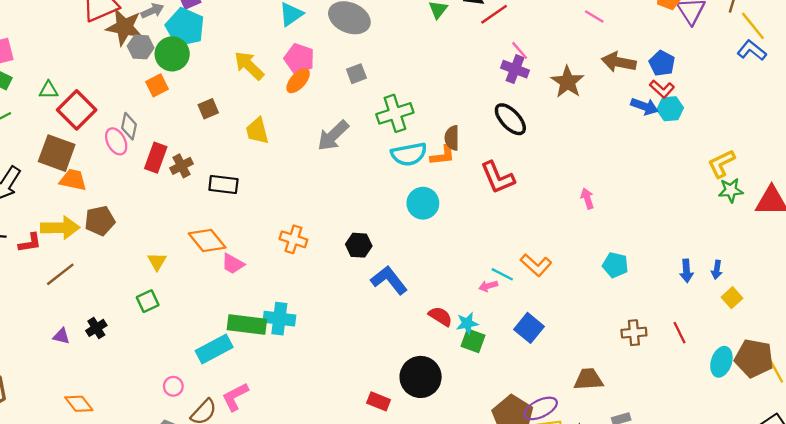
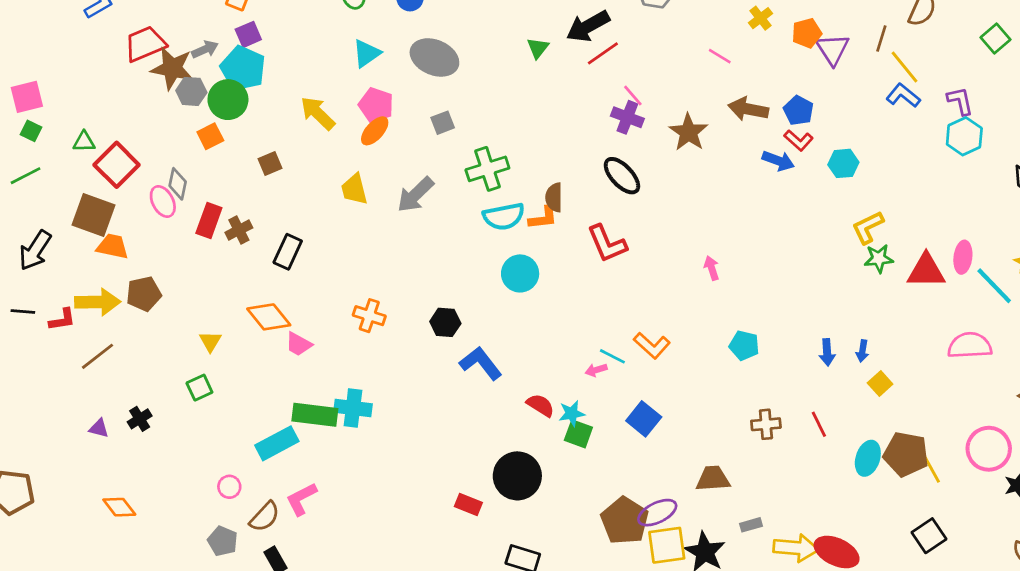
cyan hexagon: (670, 109) -> (843, 163), moved
yellow trapezoid: (257, 131) -> (354, 189), moved
black rectangle: (223, 185) -> (288, 252), turned -72

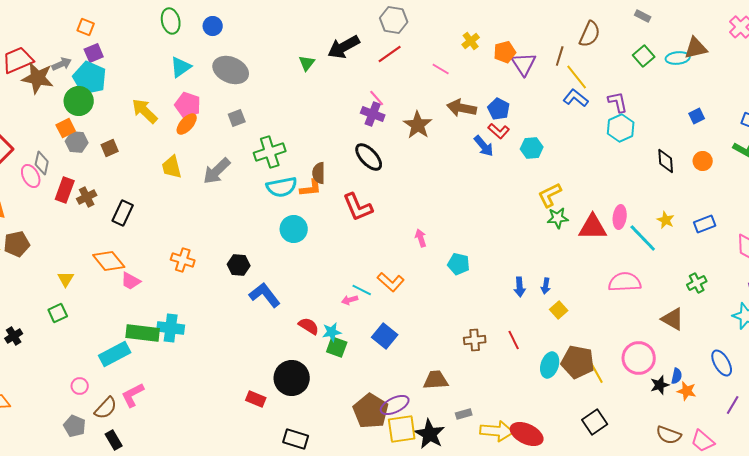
red line: (603, 53) -> (390, 54), moved
gray hexagon: (191, 91) -> (77, 142), moved
blue arrow: (778, 161) -> (484, 146), turned 30
pink arrow: (712, 268) -> (421, 238), moved
cyan pentagon: (744, 345) -> (459, 264), moved

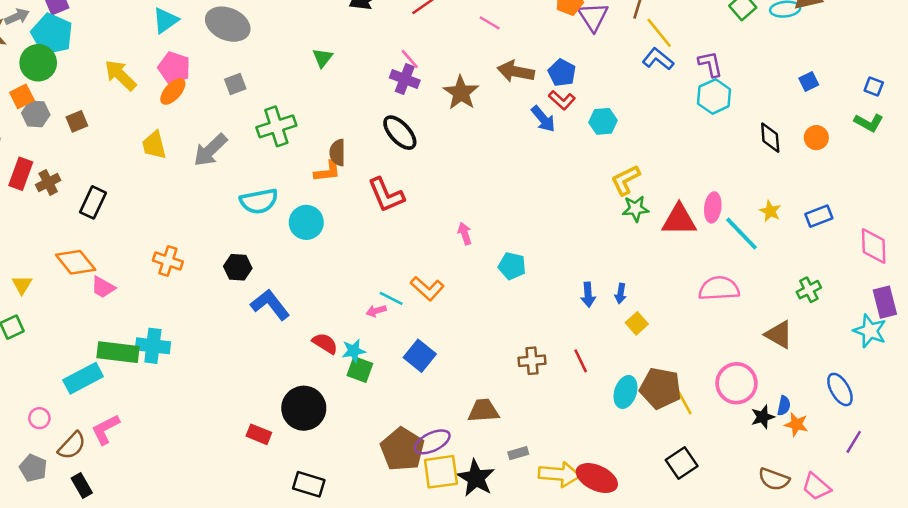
green triangle: (307, 63) -> (322, 58), moved
cyan semicircle: (282, 187) -> (259, 201), moved

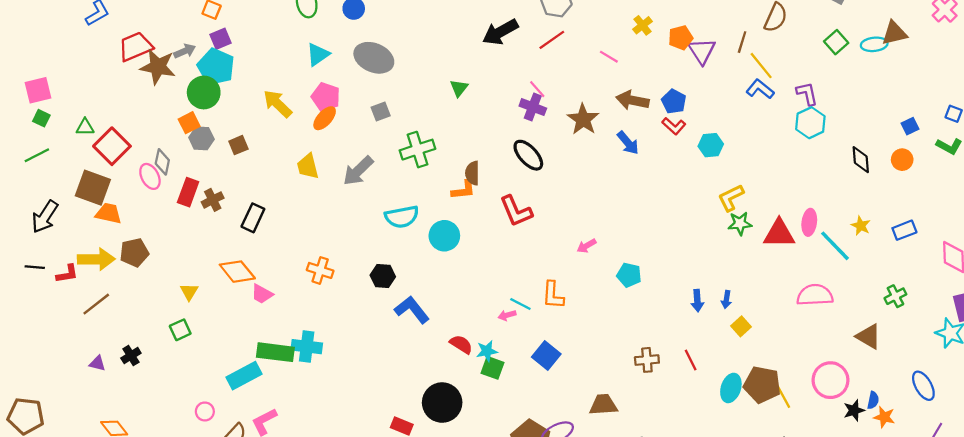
blue square: (809, 81) -> (910, 126), moved
blue arrow: (543, 119) -> (628, 143), moved
pink arrow: (465, 234) -> (587, 246), turned -102
orange L-shape: (427, 288) -> (553, 295), turned 52

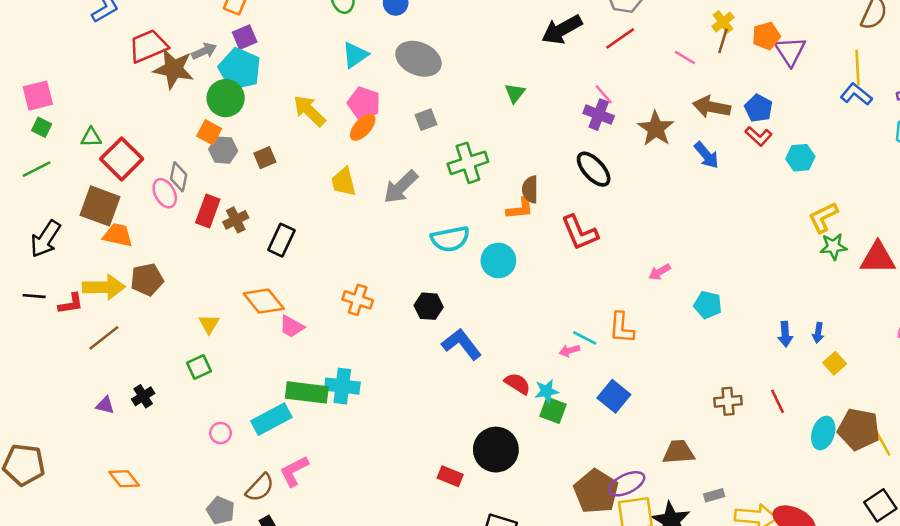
brown line: (742, 42) -> (723, 41), moved
yellow line: (761, 66) -> (857, 68), turned 36
orange square: (189, 123) -> (209, 132), turned -35
pink circle: (205, 411) -> (221, 433), moved

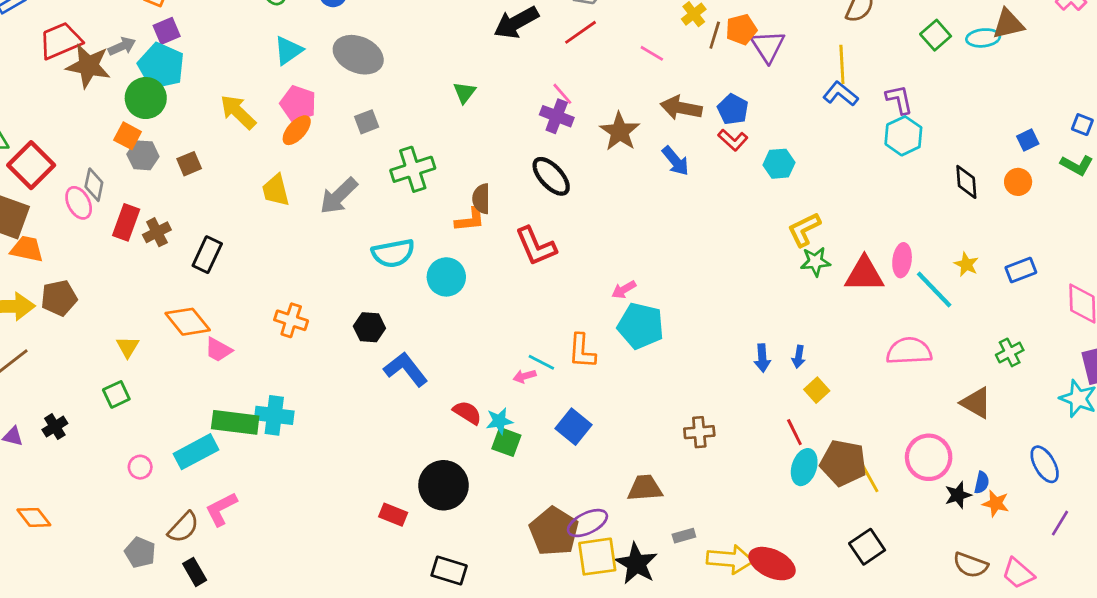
brown line: (723, 41) -> (715, 35), moved
cyan pentagon: (708, 305) -> (641, 326), moved, size x1.5
red line: (778, 401) -> (794, 432), moved

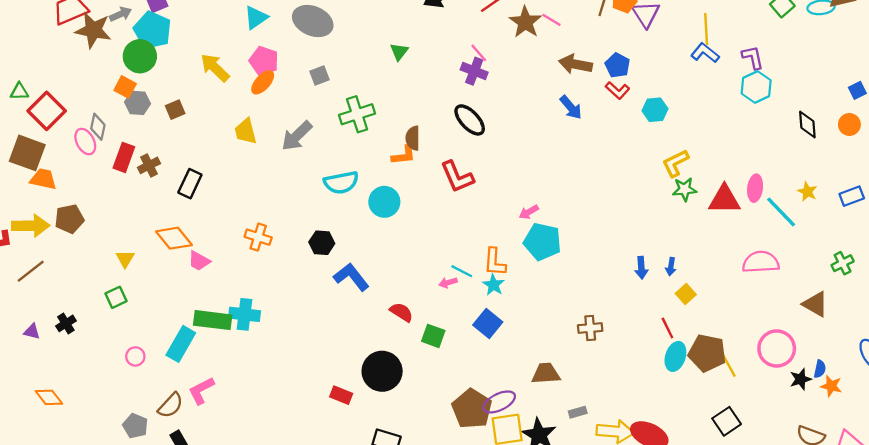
brown star: (620, 132) -> (525, 22), moved
cyan star: (499, 421) -> (494, 285), moved, turned -30
cyan rectangle: (196, 452) -> (181, 344), turned -32

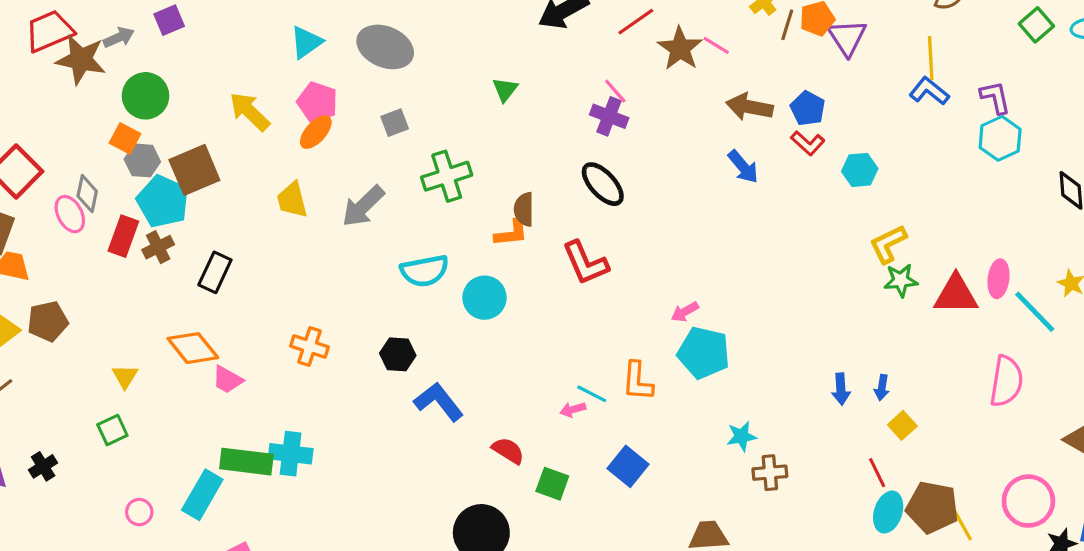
cyan pentagon: (152, 30) -> (163, 201), moved
brown square: (175, 110) -> (194, 170), size x1.8
pink semicircle: (761, 262) -> (1006, 381), turned 102
cyan star: (494, 285) -> (741, 436), moved, turned 30

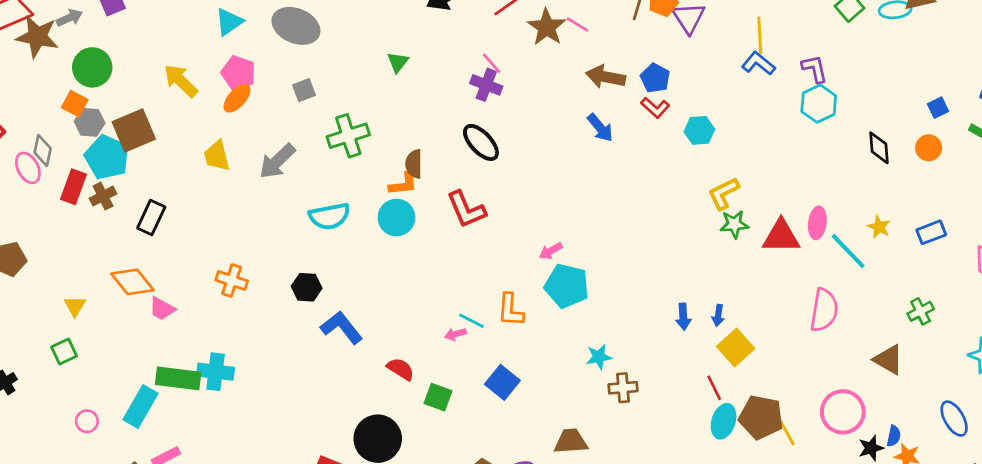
cyan circle: (484, 298) -> (396, 218), moved
yellow square: (902, 425) -> (736, 348), size x1.5

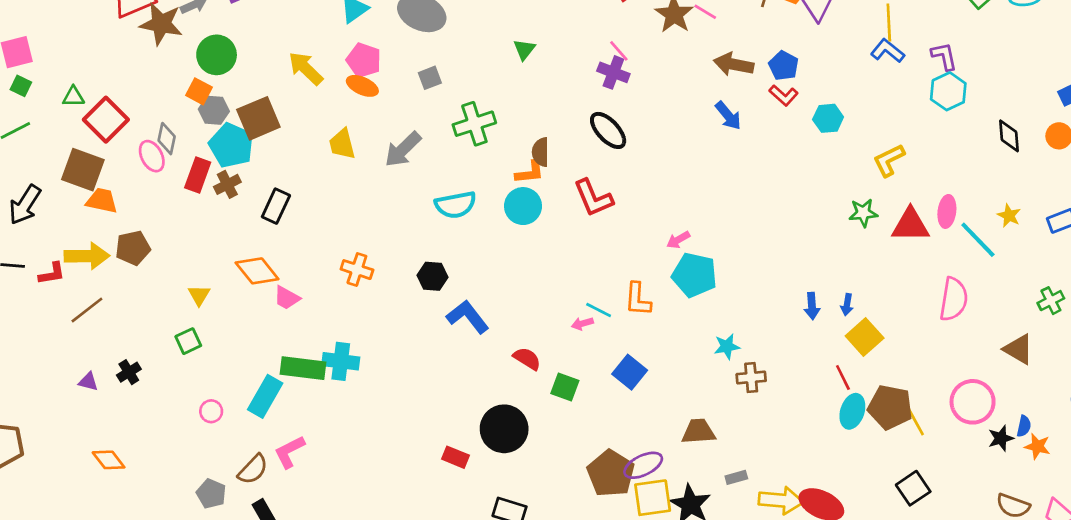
orange ellipse: (237, 98) -> (362, 86), turned 72
yellow L-shape: (724, 193) -> (889, 160), moved

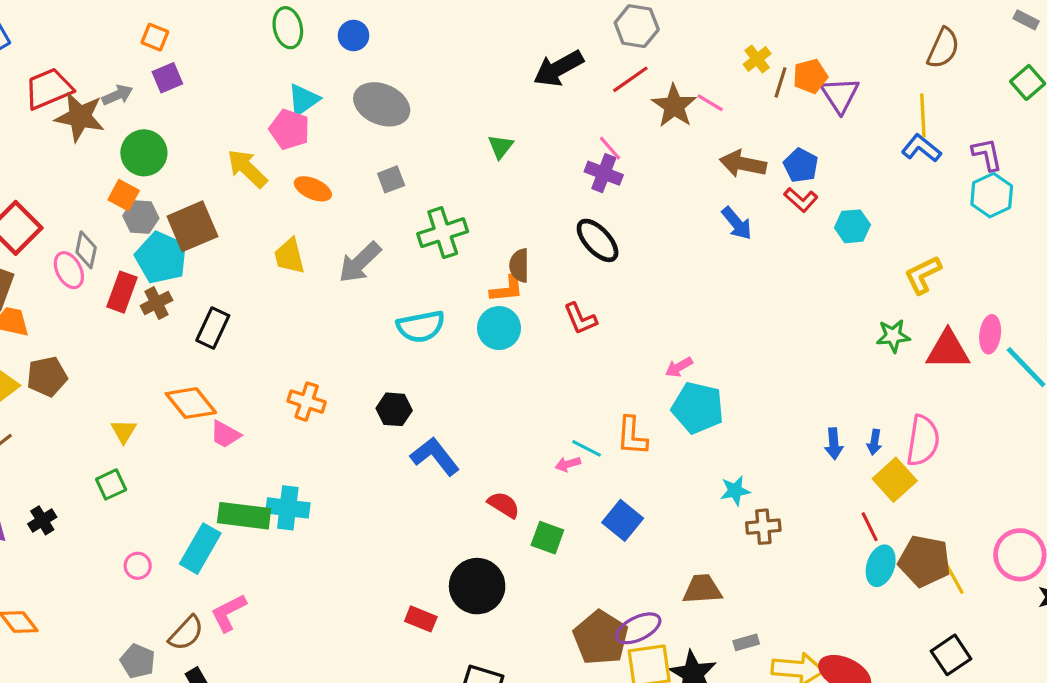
pink pentagon: (364, 60) -> (289, 129), moved
red L-shape: (593, 198) -> (580, 319), size x0.7
pink semicircle: (954, 299) -> (923, 441), moved

